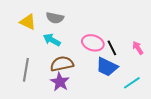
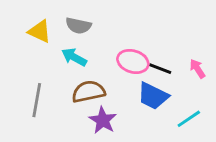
black line: (112, 48) -> (160, 69), turned -42
purple star: (60, 82) -> (103, 120), moved

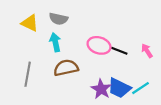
cyan arrow: (74, 57) -> (55, 42), turned 48
blue trapezoid: (153, 96) -> (119, 88), moved
purple star: (103, 120) -> (101, 89), moved

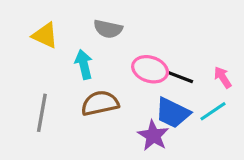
gray semicircle: (59, 19) -> (108, 29), moved
blue trapezoid: (119, 88) -> (173, 113), moved
cyan line: (141, 88) -> (213, 111), moved

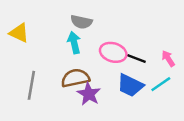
yellow triangle: (45, 35) -> (19, 33), moved
cyan arrow: (84, 64) -> (74, 43), moved
purple star: (153, 135) -> (89, 94), moved

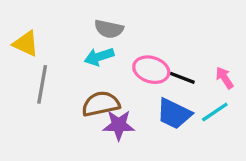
cyan arrow: (74, 43) -> (99, 57), turned -95
gray line: (31, 85) -> (42, 84), moved
purple star: (89, 94) -> (119, 125), turned -30

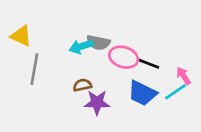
gray semicircle: (109, 29) -> (98, 43), moved
pink arrow: (225, 78) -> (184, 76), moved
brown semicircle: (101, 104) -> (82, 85), size x0.6

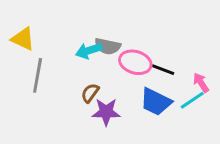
brown semicircle: (82, 85) -> (90, 93), turned -42

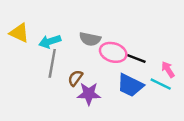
cyan arrow: (89, 51) -> (50, 41), moved
gray line: (38, 75) -> (52, 63), moved
cyan line: (192, 100) -> (161, 84), turned 60

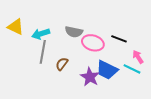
black line: (136, 58) -> (119, 39), moved
purple star: (89, 94) -> (90, 77), moved, turned 30

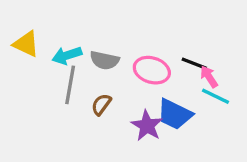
gray semicircle: (74, 32) -> (104, 60), moved
pink arrow: (138, 57) -> (209, 77), moved
cyan line: (132, 69) -> (215, 96), moved

